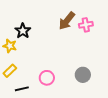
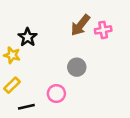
gray circle: (83, 75) -> (77, 67), moved

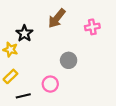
brown arrow: (80, 25) -> (57, 18), moved

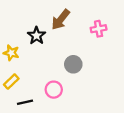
black star: (24, 33) -> (37, 36), moved

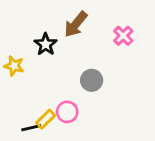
pink cross: (99, 29) -> (123, 36), turned -35
yellow rectangle: (11, 82) -> (46, 119), moved

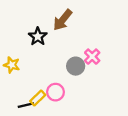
pink cross: (123, 36) -> (92, 57), moved
yellow star: (14, 66) -> (12, 65), moved

